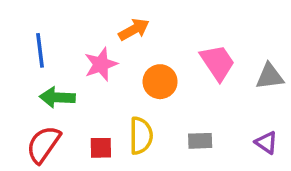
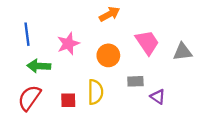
orange arrow: (134, 29) -> (110, 14), moved
gray rectangle: (200, 141) -> (135, 81), moved
purple triangle: (266, 143) -> (158, 97), moved

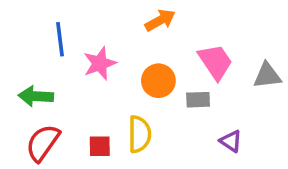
blue line: (27, 34) -> (60, 39), moved
green arrow: (39, 66) -> (36, 96), moved
gray rectangle: (135, 81) -> (198, 100), moved

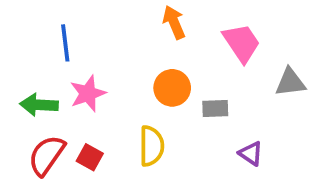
orange arrow: (160, 20) -> (174, 22), turned -84
pink trapezoid: (215, 62) -> (242, 43), moved
pink star: (100, 63) -> (88, 93), moved
red square: (100, 146) -> (90, 157), moved, turned 30

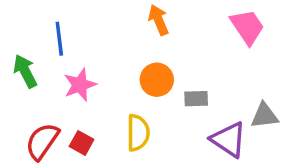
pink trapezoid: (242, 43) -> (247, 27), moved
gray triangle: (290, 82) -> (264, 116), moved
green arrow: (39, 105) -> (25, 71), moved, turned 60
purple triangle: (251, 153) -> (229, 140), size x1.6

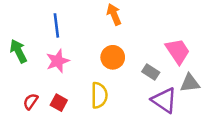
pink trapezoid: (247, 27) -> (178, 51), moved
blue line: (59, 39) -> (56, 25), moved
gray rectangle: (196, 99) -> (151, 72), moved, turned 35
red semicircle: (42, 141) -> (31, 101), size x0.6

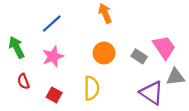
blue line: (56, 25) -> (52, 24), turned 55
gray rectangle: (151, 72) -> (139, 56), moved
red semicircle: (31, 101) -> (23, 81), moved, turned -56

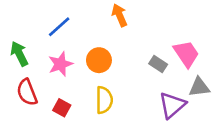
orange circle: (104, 53) -> (99, 60), moved
red semicircle: (23, 81) -> (27, 92), size x1.5
purple triangle: (152, 93) -> (172, 105), turned 45

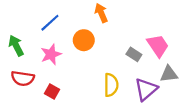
orange circle: (99, 60) -> (84, 40), moved
red semicircle: (27, 92) -> (23, 78), turned -60
yellow semicircle: (104, 100) -> (111, 85), moved

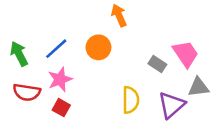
blue line: (50, 23) -> (56, 49), moved
pink star: (51, 54) -> (60, 79), moved

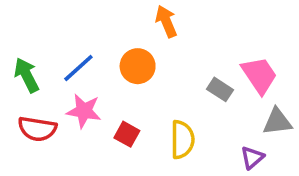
pink star: (60, 79) -> (84, 111), turned 30
purple triangle: (172, 105) -> (252, 157), moved, size x0.6
red square: (61, 108) -> (127, 134), moved

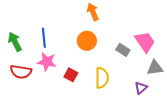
orange circle: (138, 66) -> (87, 41), moved
blue line: (78, 68) -> (44, 38), turned -54

